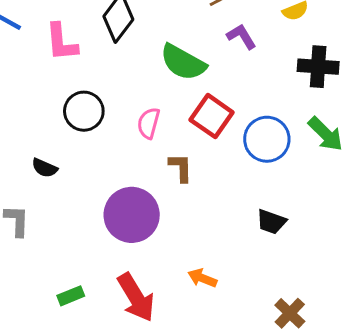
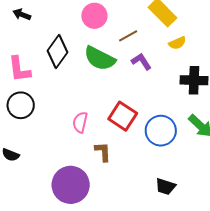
green semicircle: (183, 62) -> (100, 58), moved
black circle: (84, 111) -> (21, 105), moved

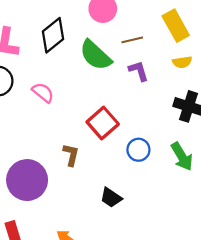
pink semicircle: (80, 122) -> (43, 93), moved, turned 100
blue circle: (161, 131) -> (138, 150), size x0.7
black trapezoid: (165, 186) -> (111, 198), moved

